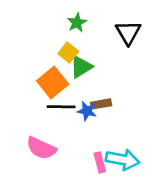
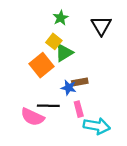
black line: (61, 107) -> (48, 106), moved
pink rectangle: (100, 162) -> (79, 109), moved

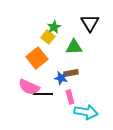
green star: (61, 18) -> (54, 27), moved
green triangle: (64, 53) -> (74, 47), moved, turned 30
pink semicircle: (32, 117) -> (29, 87), moved

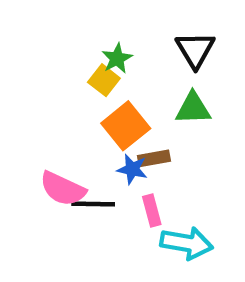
green triangle: (74, 47) -> (193, 108), moved
orange square: (37, 58) -> (126, 126), moved

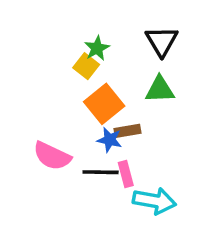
black line: (93, 204) -> (101, 172), moved

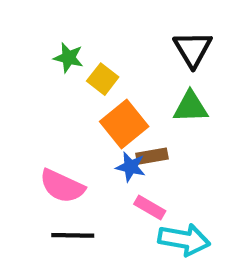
green star: (97, 48) -> (68, 58), moved, turned -30
black line: (101, 172) -> (73, 235), moved
pink rectangle: (126, 174) -> (150, 207), turned -45

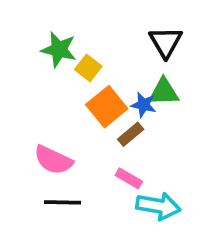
green star: (68, 58) -> (59, 50), size x1.4
brown rectangle: (152, 156) -> (131, 134), turned -30
blue star: (131, 167) -> (144, 105), moved

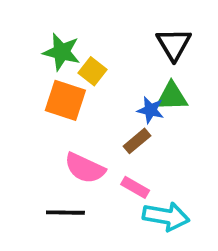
orange square: (107, 107) -> (65, 100), moved, turned -33
pink semicircle: (53, 160) -> (85, 168), moved

